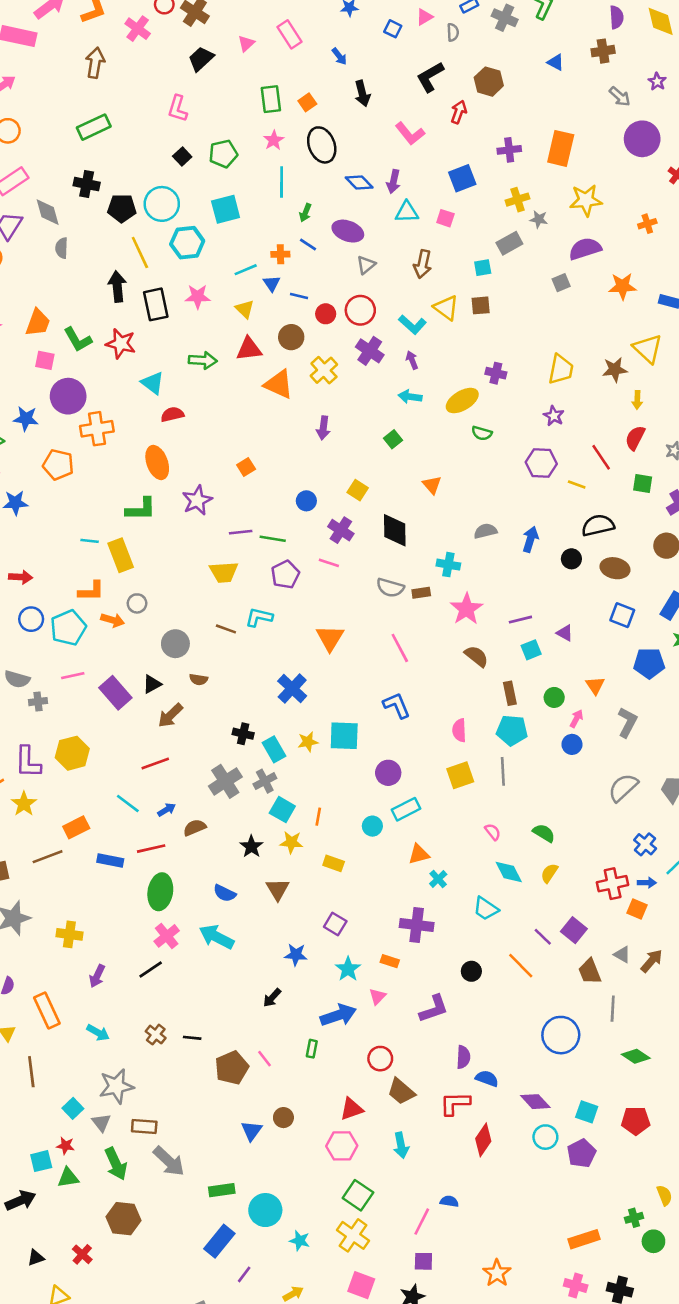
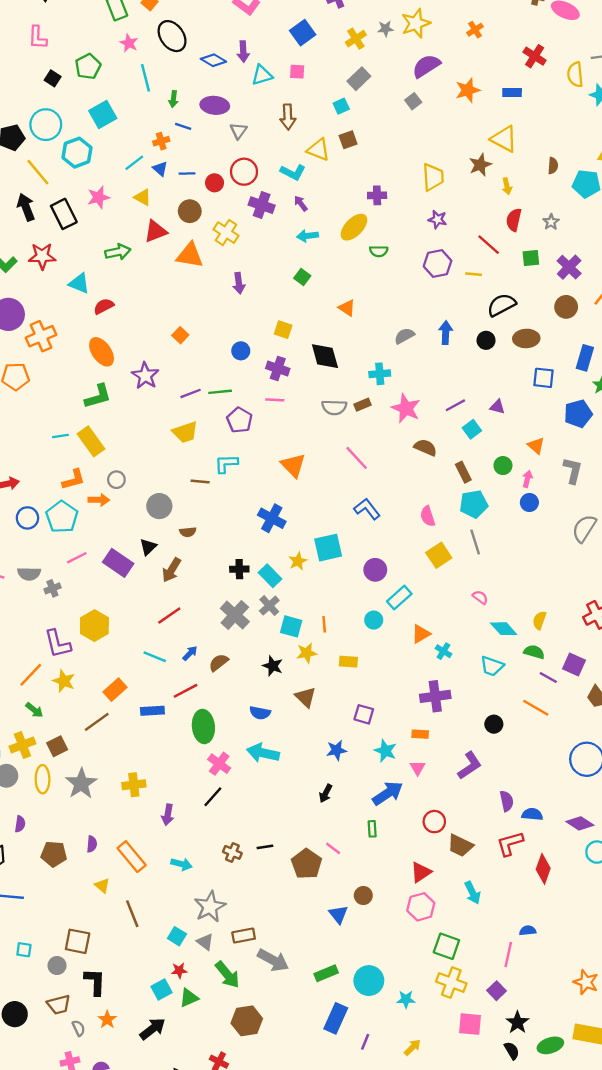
gray star: (539, 219) -> (385, 29), moved
green semicircle: (544, 833) -> (534, 652), moved
purple square: (423, 1261) -> (497, 991), moved, turned -30

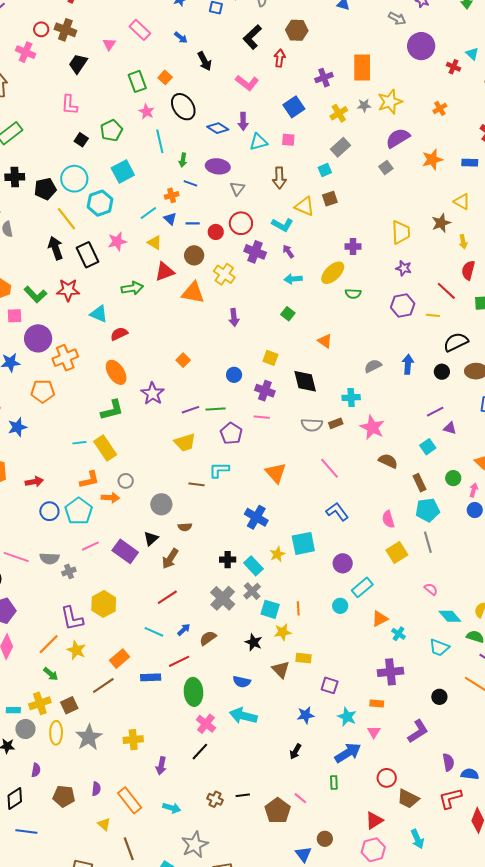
yellow triangle: (504, 139) -> (462, 202), size x0.7
purple line: (455, 405) -> (435, 412), moved
yellow rectangle: (348, 662) -> (304, 658), moved

